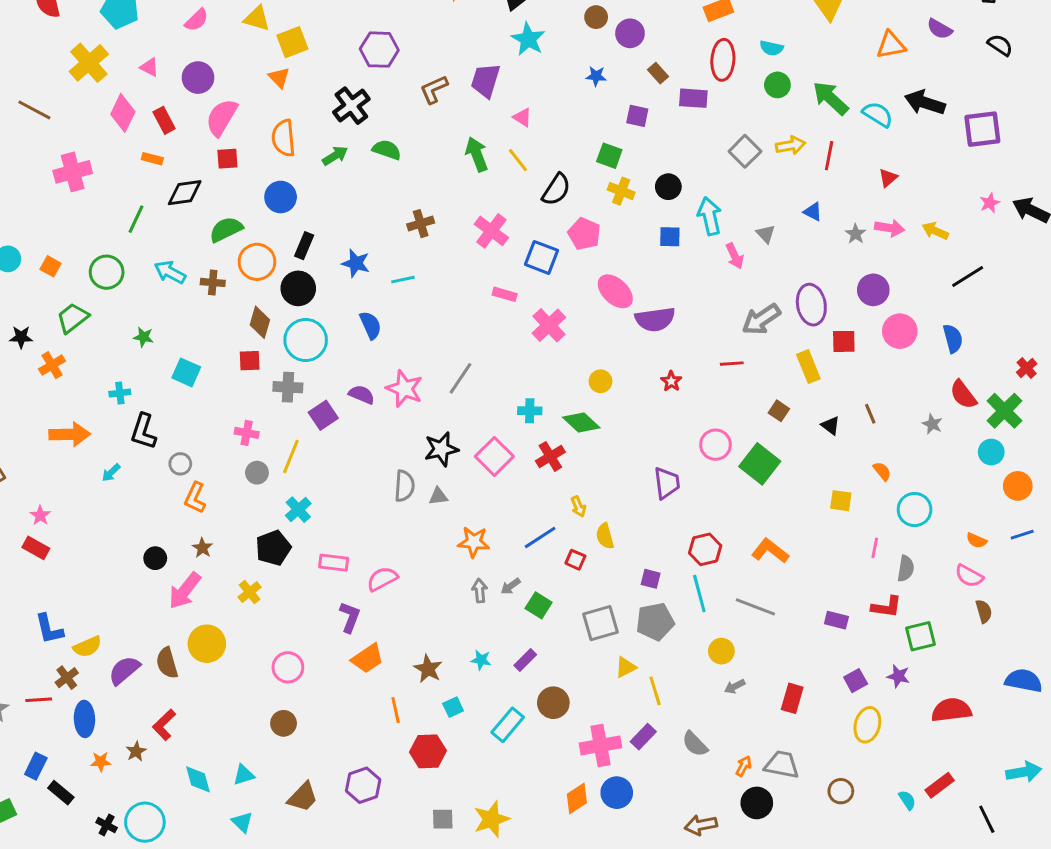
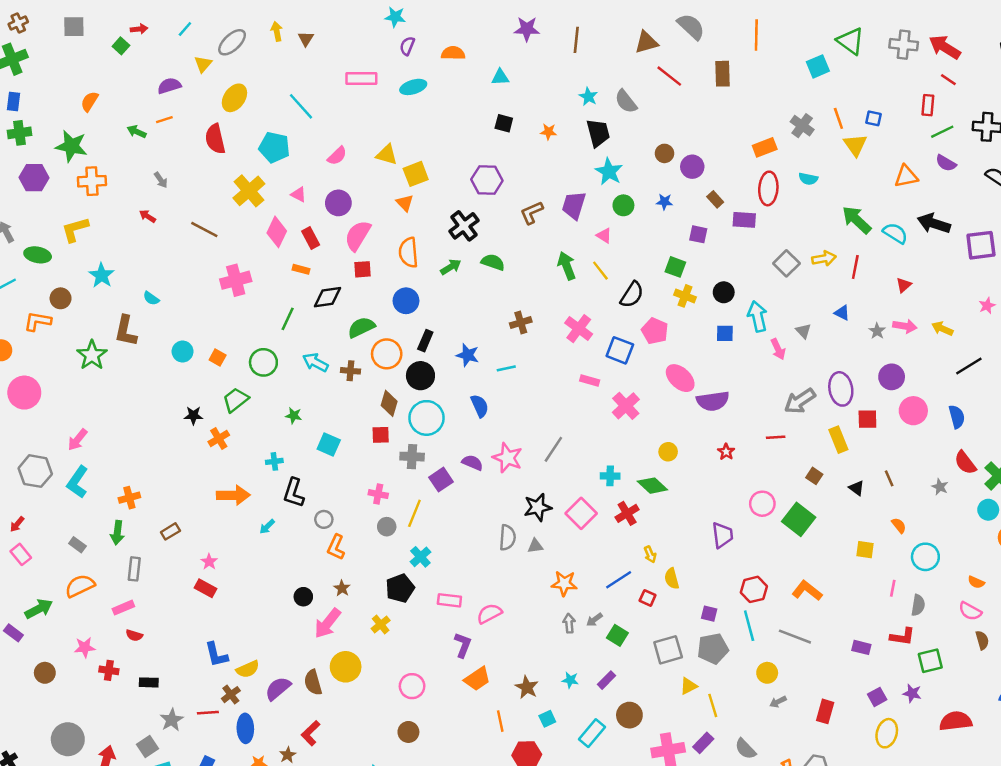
green circle: (777, 85) -> (623, 205), moved

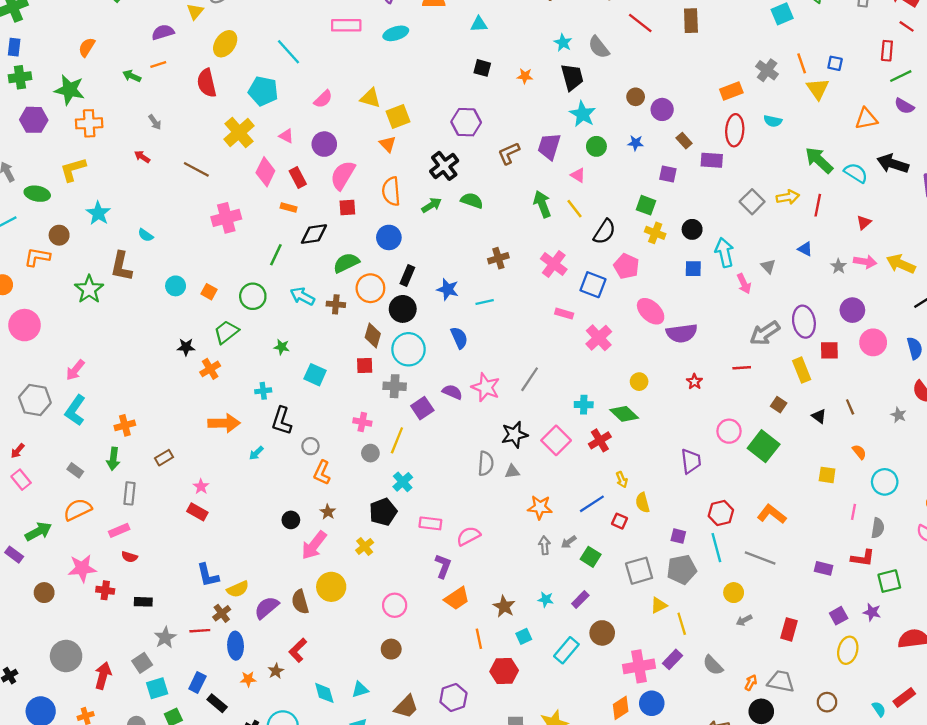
yellow arrow: (942, 329) -> (901, 264), size x1.4
pink star: (85, 647) -> (82, 568), size x1.4

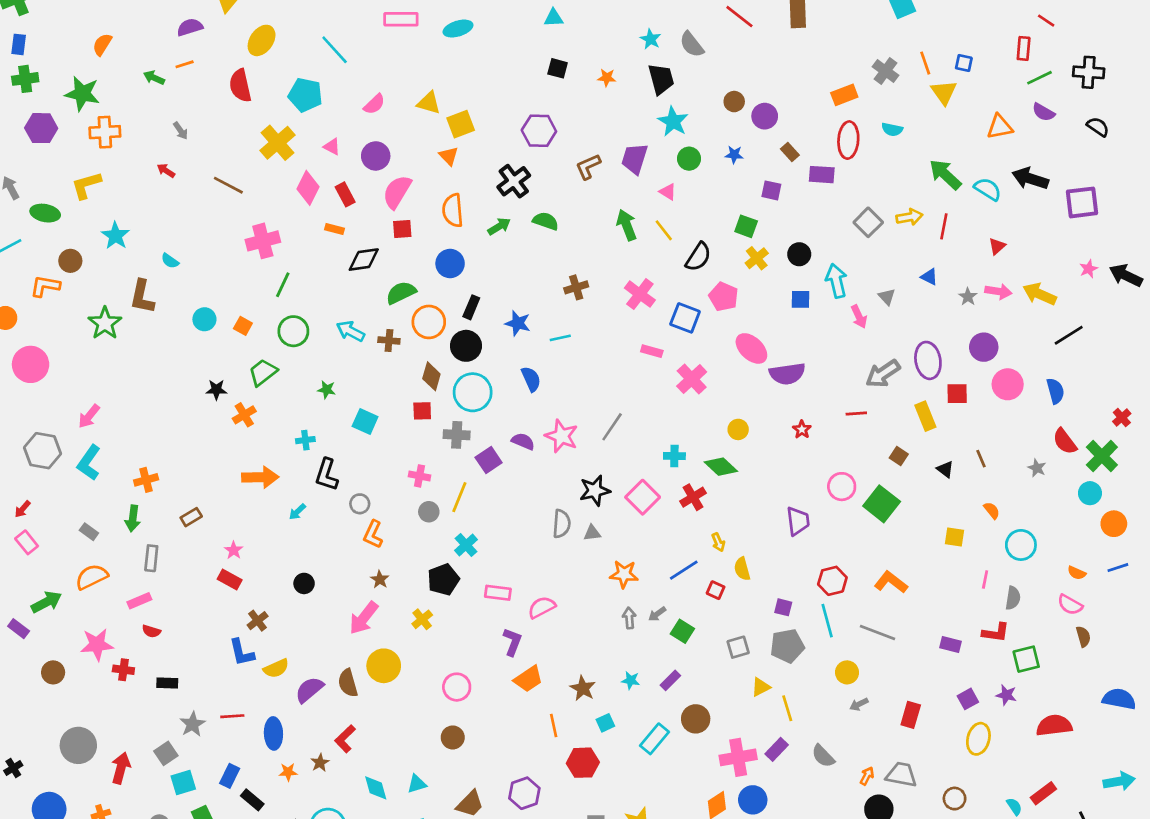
yellow cross: (655, 233) -> (757, 258), turned 30
green line: (276, 255) -> (283, 285), moved
black circle: (291, 520) -> (304, 583), moved
gray square: (639, 571) -> (738, 647), size x0.7
brown cross: (222, 613) -> (258, 621), moved

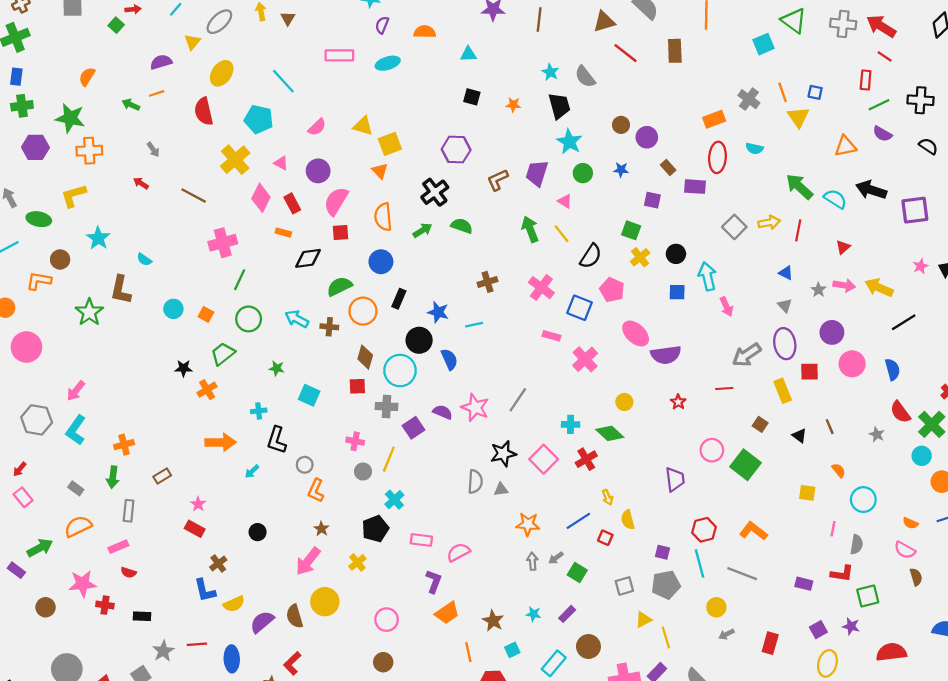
gray triangle: (887, 297) -> (785, 305), moved
black circle: (466, 346) -> (419, 340), moved

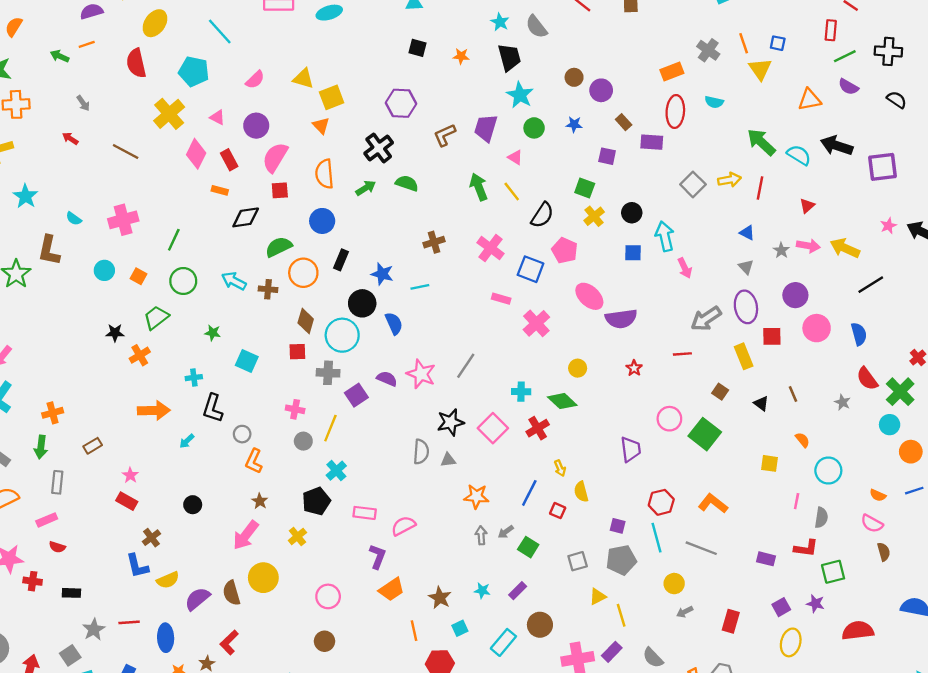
pink cross: (223, 243) -> (123, 220), moved
blue line: (578, 521) -> (529, 493), turned -30

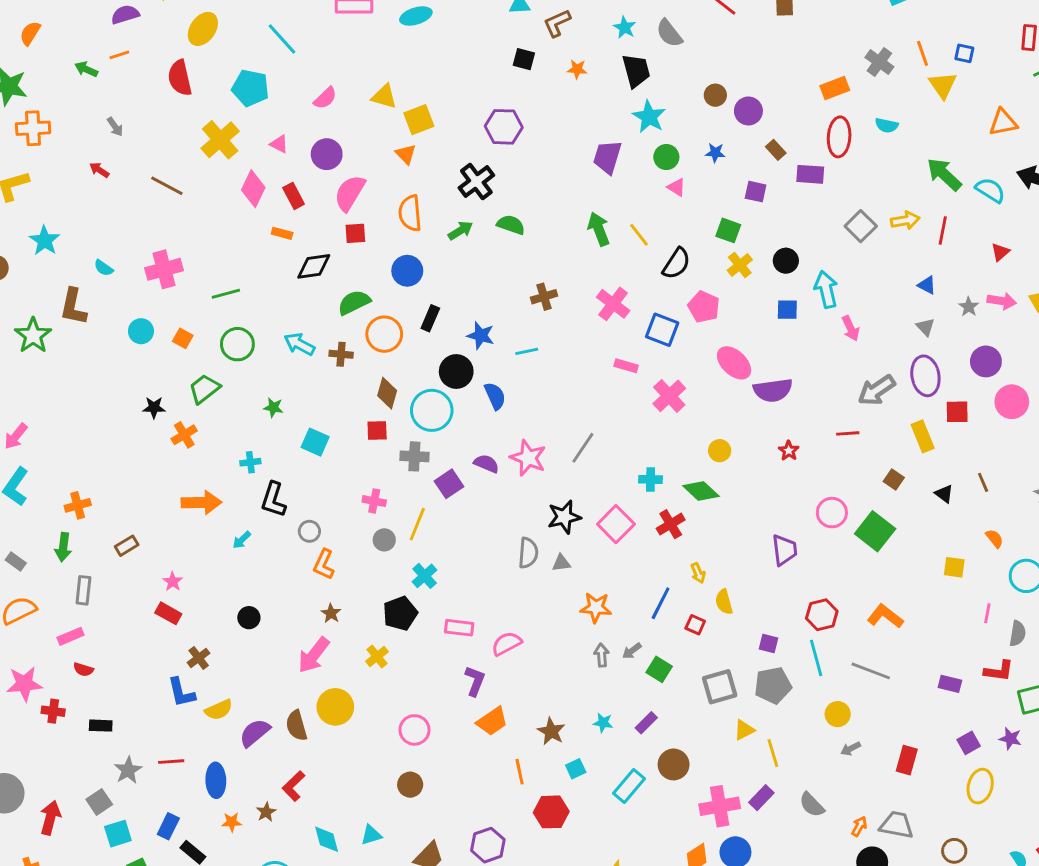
brown L-shape: (445, 135) -> (557, 23), moved
pink triangle: (515, 157) -> (676, 187), moved
green line: (174, 240) -> (226, 294), turned 50
gray square: (578, 561) -> (720, 687), size x1.4

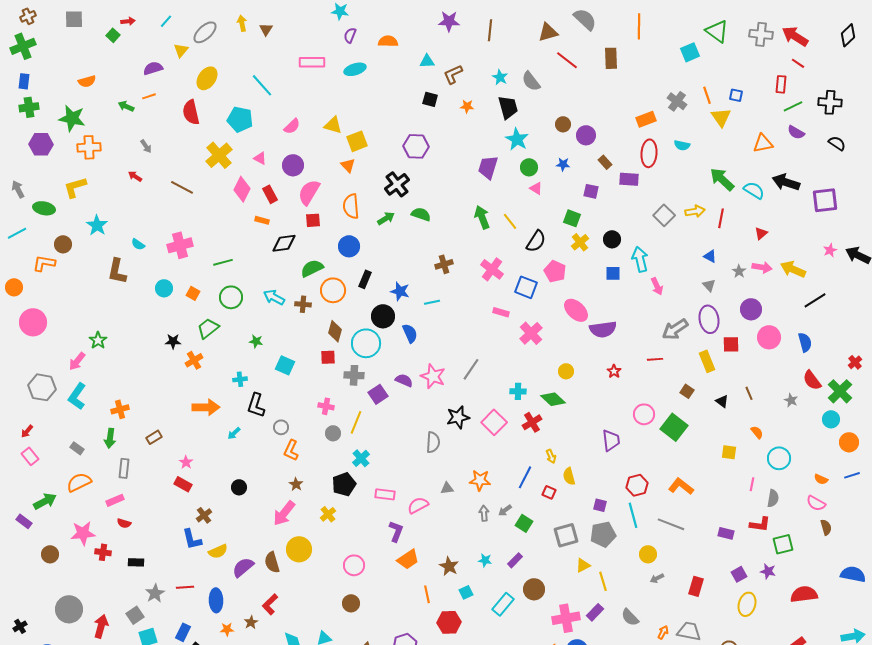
orange semicircle: (30, 33) -> (87, 81), turned -138
green star: (33, 336) -> (98, 340), moved, size x0.7
gray triangle: (561, 563) -> (447, 488), moved

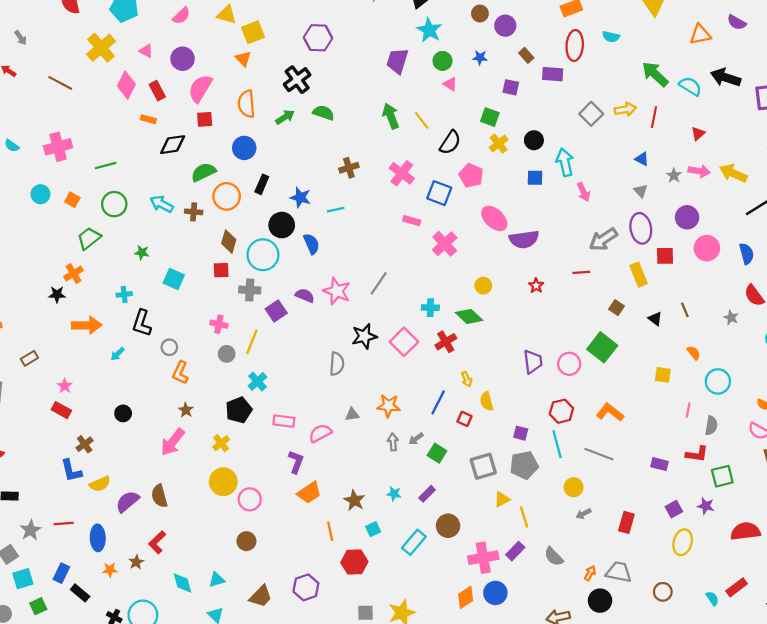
black star: (173, 341) -> (57, 294), moved
pink circle: (644, 414) -> (569, 364), moved
yellow circle: (299, 549) -> (223, 482), moved

